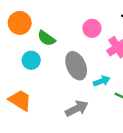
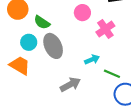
gray ellipse: (76, 66) -> (53, 46), moved
orange trapezoid: (20, 100) -> (20, 65), moved

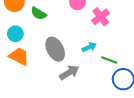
cyan circle: (29, 42) -> (15, 34), moved
gray ellipse: (53, 46) -> (55, 49), moved

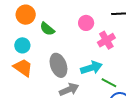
cyan arrow: (89, 47) -> (91, 68), size x1.5

